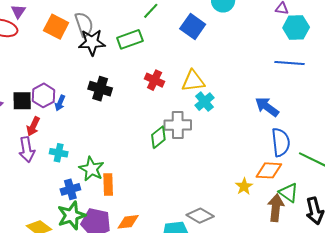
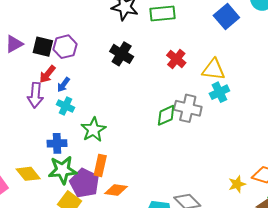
blue arrow: (60, 103) -> (63, 85), moved
orange rectangle: (108, 184) -> (100, 165), moved
blue cross: (70, 189) -> (57, 143), moved

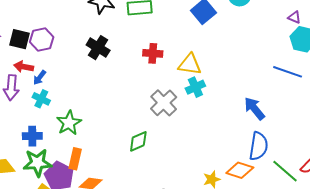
red cross: (176, 59) -> (153, 53), turned -36
red arrow: (47, 74) -> (24, 67), turned 60
gray cross: (188, 108) -> (164, 103), turned 32
green diamond: (166, 115) -> (138, 141), moved

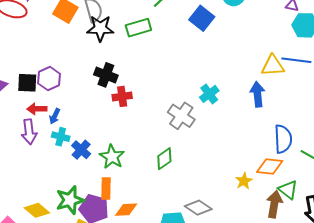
red cross: (153, 53) -> (122, 96), moved
yellow triangle: (190, 64) -> (273, 66), moved
blue arrow: (254, 109) -> (258, 94), moved, turned 45
green star: (69, 123) -> (112, 157), moved
blue cross: (32, 136) -> (81, 150), moved, turned -36

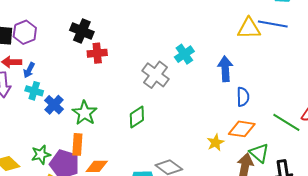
blue arrow: (258, 94) -> (225, 69), moved
blue semicircle: (283, 139) -> (243, 97), moved, size x0.7
green star: (70, 200) -> (41, 155), size x0.7

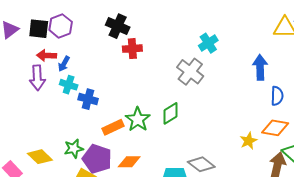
cyan cross: (184, 54) -> (208, 43), moved
blue cross: (54, 105) -> (88, 99), turned -30
green star: (85, 113) -> (138, 119), moved
orange rectangle: (77, 144) -> (113, 127), moved, turned 60

